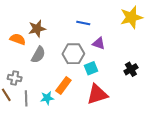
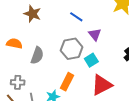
blue line: (83, 23) -> (76, 17), turned 32
brown star: (37, 29) -> (32, 14), moved, turned -30
purple triangle: (99, 43) -> (95, 34), turned 40

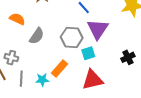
purple triangle: (95, 34) -> (98, 29), size x1.6

